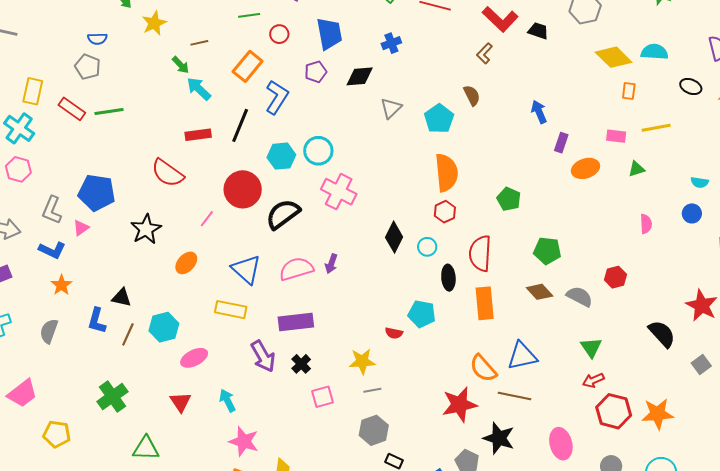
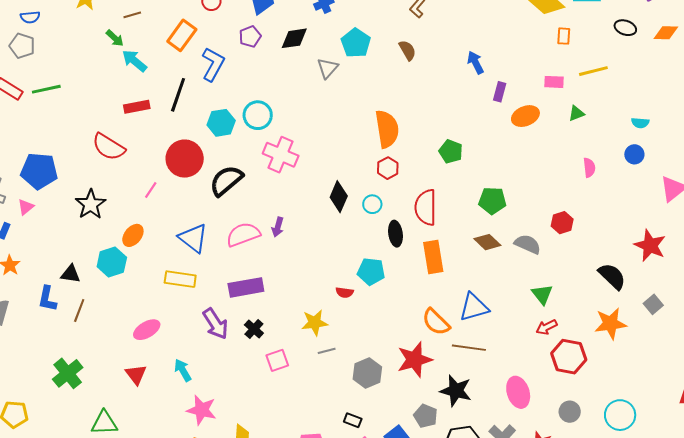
cyan pentagon: (439, 119) -> (356, 43), moved
cyan hexagon: (164, 327) -> (112, 262), moved
orange star: (658, 414) -> (610, 323), moved
gray hexagon: (374, 430) -> (367, 373), moved

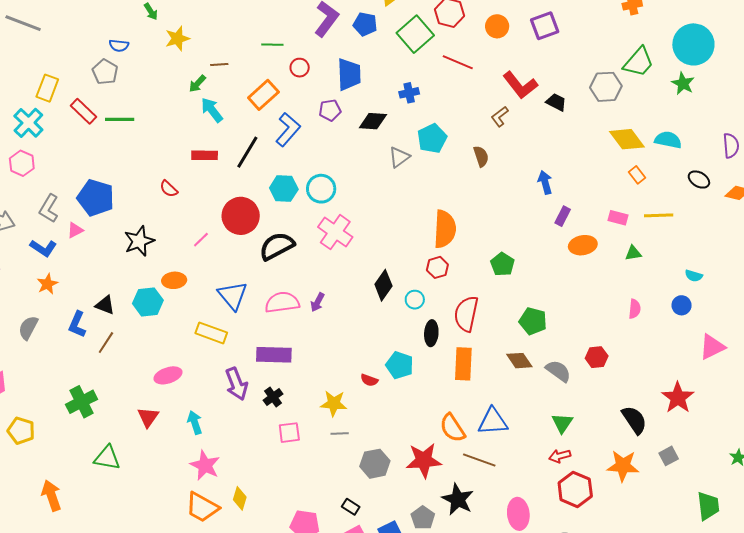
orange rectangle: (564, 36) -> (637, 175), turned -54
green arrow: (115, 38) -> (197, 84), turned 78
red semicircle: (109, 147) -> (169, 189), size x0.6
orange ellipse: (133, 235) -> (174, 280), turned 35

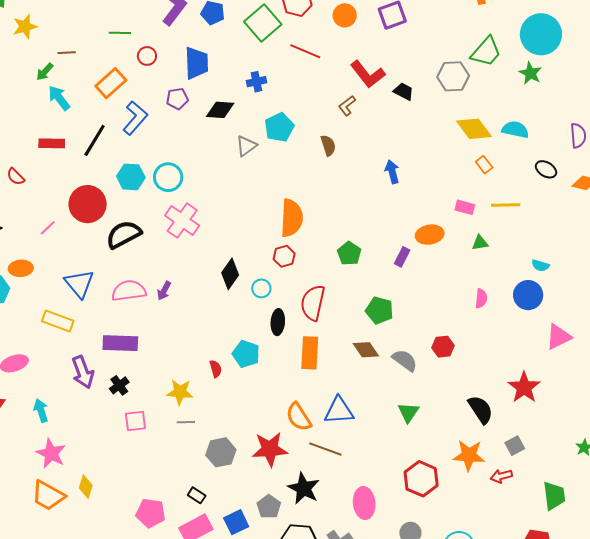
purple rectangle: (563, 216) -> (402, 257), moved
blue circle: (682, 305) -> (528, 295), size x1.5
red semicircle: (369, 380) -> (216, 369), turned -126
red arrow: (560, 456) -> (501, 476), moved

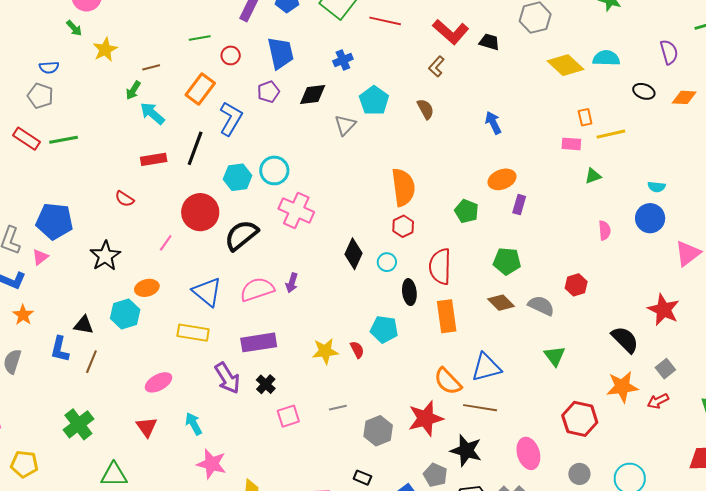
orange rectangle: (484, 165) -> (585, 117), moved, turned 36
orange ellipse: (430, 235) -> (502, 179), moved
yellow star: (180, 392) -> (325, 351), moved

